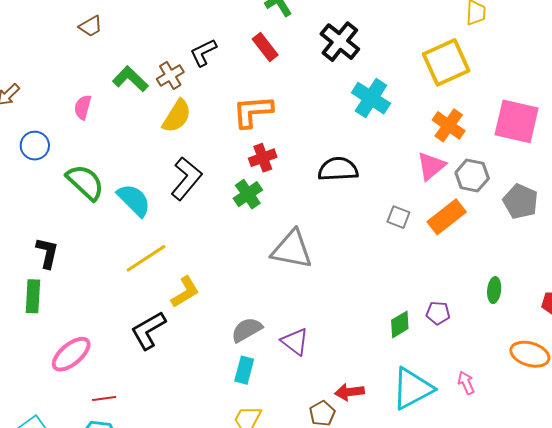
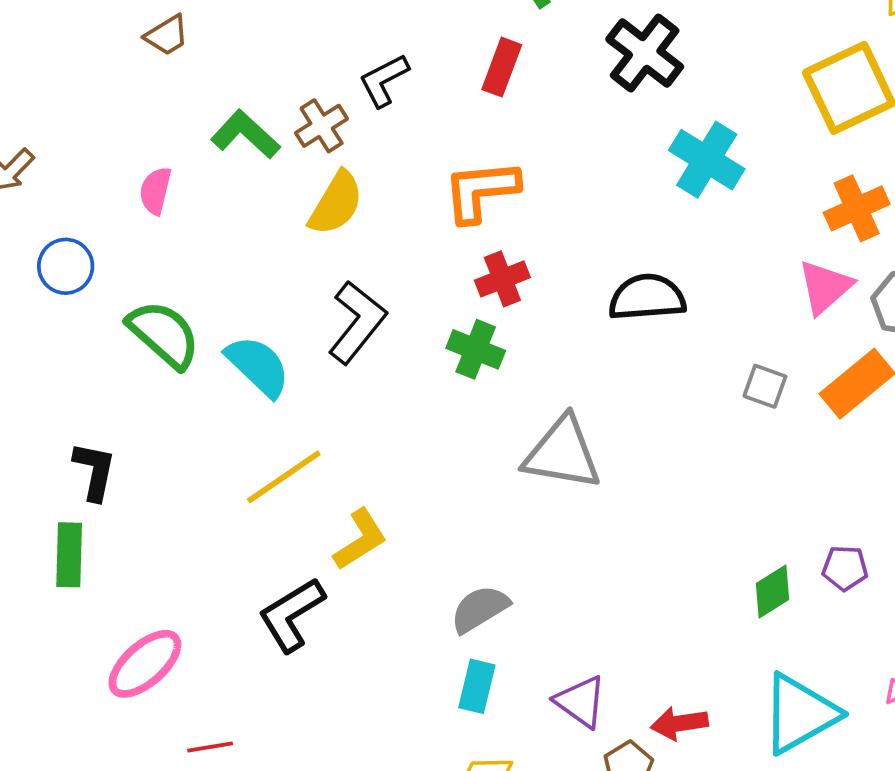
red rectangle: (265, 47) -> (502, 67), turned 60
orange cross: (449, 125) -> (857, 208), turned 32
green cross: (248, 194) -> (476, 349), turned -32
purple triangle: (295, 342) -> (581, 702), moved

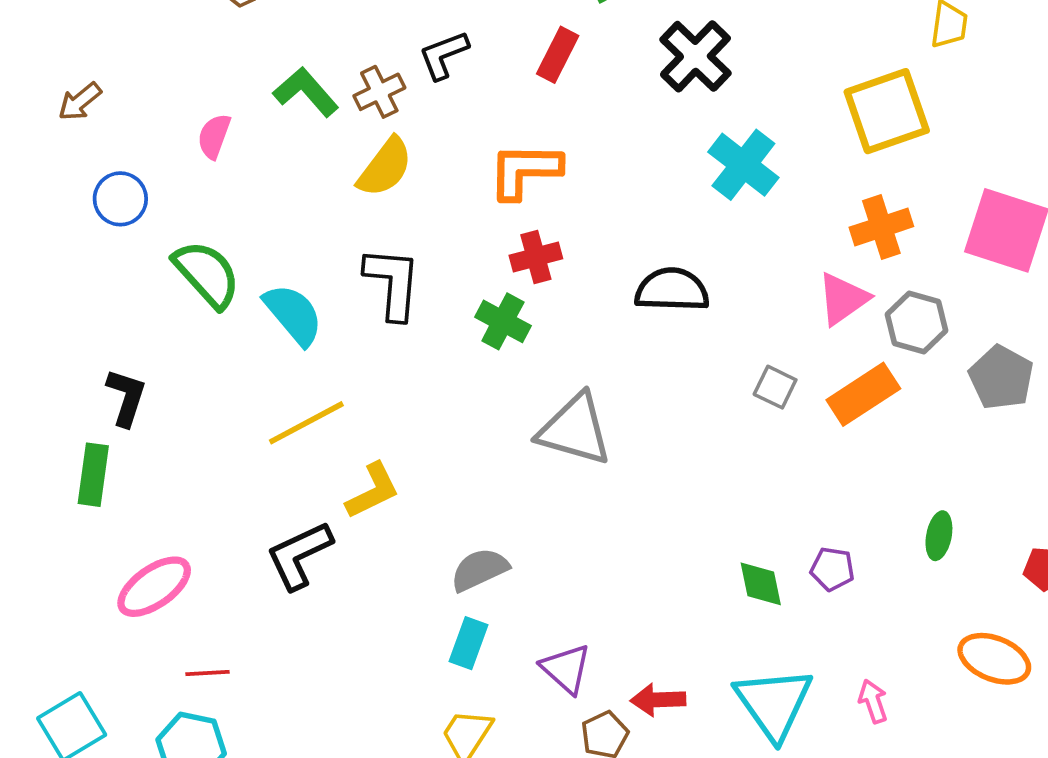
black L-shape: (357, 322) -> (393, 283), turned -40
green diamond: (772, 592) -> (761, 584), turned -76
cyan triangle: (800, 714) -> (774, 703), turned -42

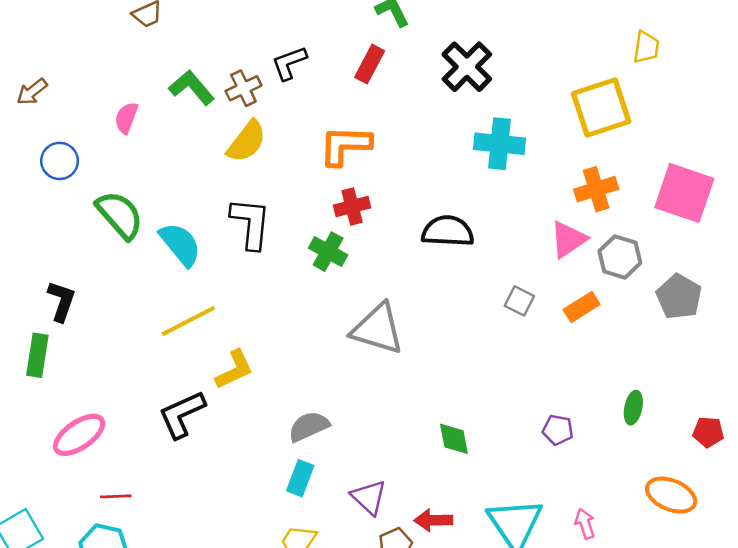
cyan cross: (743, 165) -> (500, 144), turned -33
orange rectangle: (863, 394) -> (582, 307), size x0.7
green diamond: (761, 584) -> (454, 439), moved

